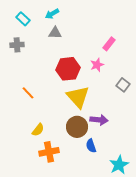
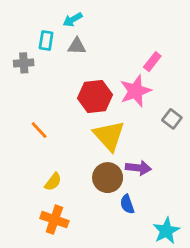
cyan rectangle: (23, 19) -> (46, 41), moved, turned 56
pink star: (97, 65) -> (136, 91), size x1.6
orange cross: (49, 152) -> (54, 220), moved, turned 30

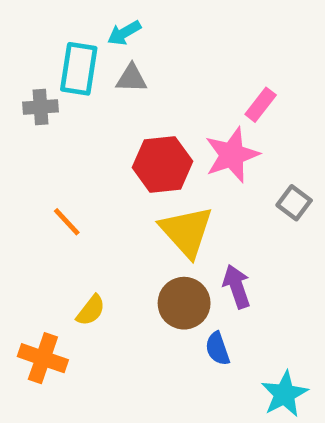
cyan rectangle: (46, 41) -> (79, 69), size x1.5
purple arrow: (138, 168) -> (237, 286), turned -115
orange cross: (54, 220) -> (43, 358), moved

